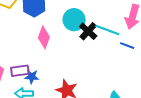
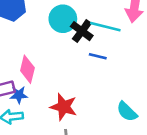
pink diamond: (44, 37) -> (27, 69), moved
blue line: (127, 46) -> (98, 56), moved

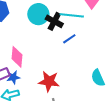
blue line: (98, 56) -> (69, 39), turned -40
cyan semicircle: (127, 112) -> (98, 78), turned 30

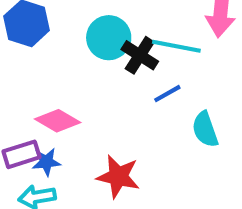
pink diamond: (17, 57) -> (58, 121), turned -70
cyan semicircle: (98, 78) -> (205, 129), moved

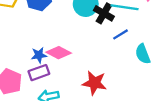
blue star: (46, 162) -> (39, 55), moved

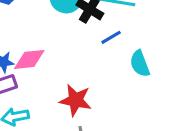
pink diamond: (59, 53) -> (29, 59), turned -35

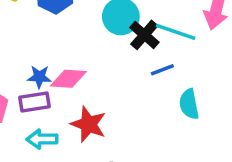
red star: (76, 100) -> (88, 124), moved

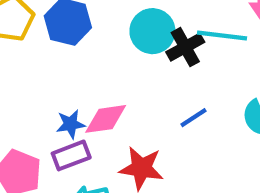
black cross: (144, 35) -> (185, 47), turned 32
blue line: (162, 70) -> (194, 118), moved

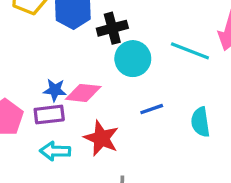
cyan circle: (152, 31) -> (133, 59), moved
black cross: (185, 47) -> (112, 28), moved

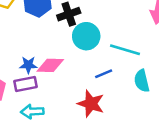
cyan line: (190, 51) -> (125, 50), moved
red star: (101, 138) -> (91, 104), moved

